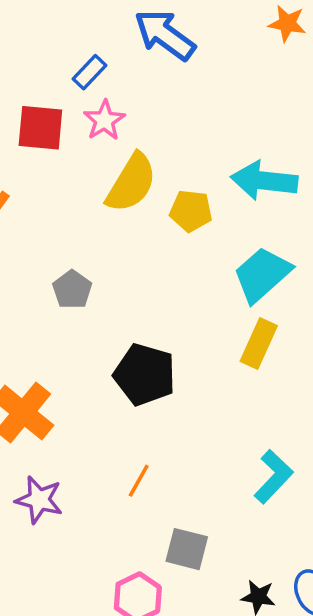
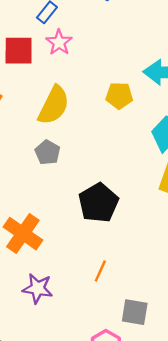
yellow semicircle: (131, 183) -> (54, 105), moved
black pentagon: (145, 375) -> (98, 203), turned 30

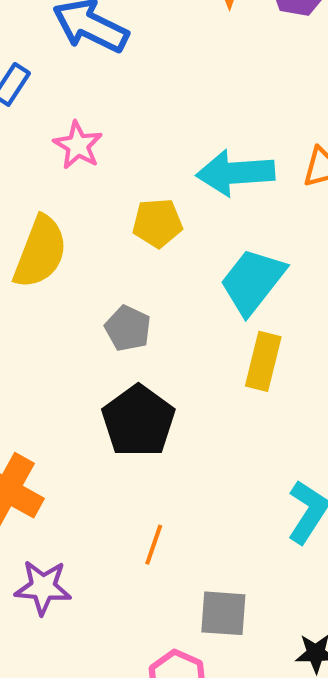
pink star: (59, 42) -> (78, 145), moved
gray pentagon: (48, 152) -> (128, 328), moved

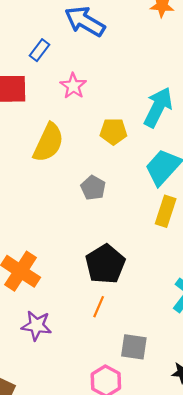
cyan arrow: (235, 173) -> (158, 107), turned 117
black pentagon: (138, 421) -> (105, 264), moved

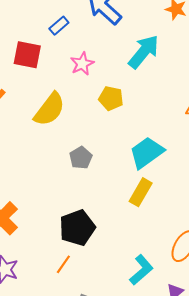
cyan arrow: (158, 107) -> (144, 52), moved
yellow pentagon: (113, 131) -> (111, 98), moved

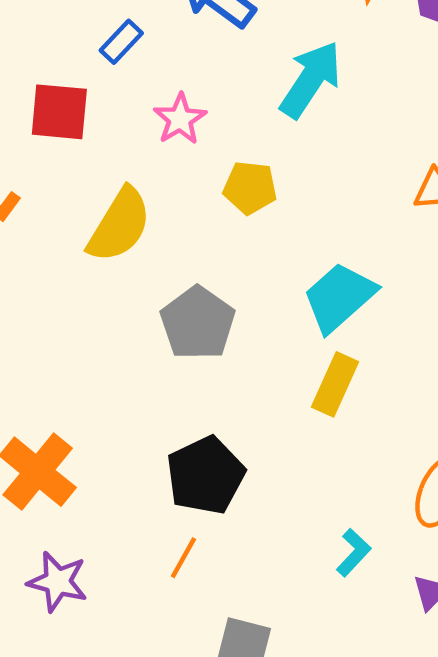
gray pentagon: (81, 158) -> (198, 323), size x1.5
cyan L-shape: (141, 270) -> (354, 553), size x0.7

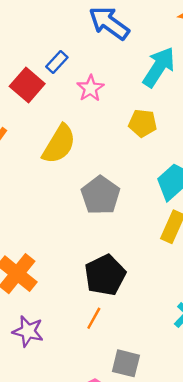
blue rectangle: (121, 42) -> (57, 62), moved
red square: (59, 112) -> (27, 85), turned 36
yellow pentagon: (250, 188) -> (143, 123), moved

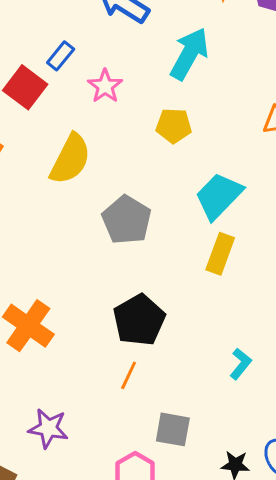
purple star: (28, 331) -> (48, 428), moved

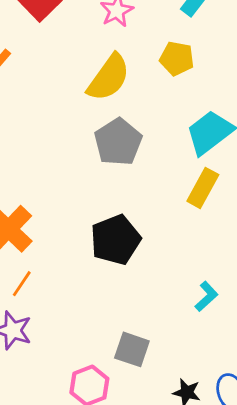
yellow semicircle: (70, 159) -> (109, 78), moved
orange line: (129, 375) -> (22, 284), moved

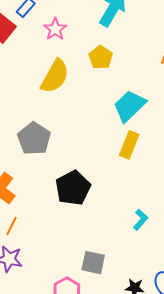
yellow pentagon: (177, 58) -> (101, 57), turned 30
gray pentagon: (118, 142) -> (34, 139), moved

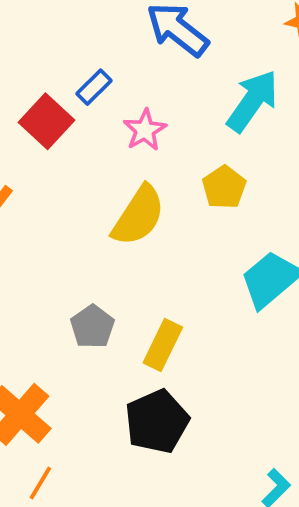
gray pentagon: (34, 139) -> (92, 327), size x0.7
yellow rectangle: (129, 145) -> (163, 345), moved

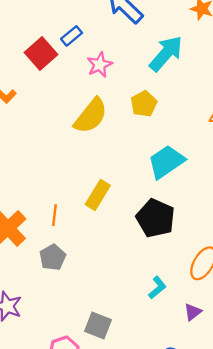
gray pentagon: (92, 327) -> (53, 257), moved
black pentagon: (157, 421) -> (156, 218), moved, turned -30
orange line: (40, 483) -> (54, 215), moved, turned -30

